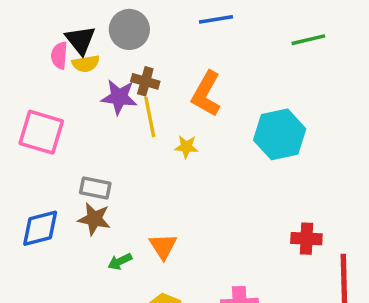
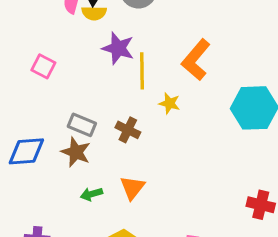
brown cross: (145, 81) -> (128, 130), moved
pink square: (41, 132) -> (43, 66), size x0.6

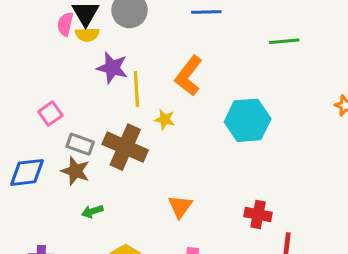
pink square: (43, 66) -> (50, 114), moved, turned 30
brown cross: (128, 130) -> (125, 147), size x1.8
orange triangle: (132, 188) -> (180, 206), moved

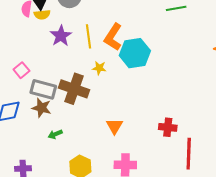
purple star: (112, 68) -> (61, 36), turned 30
yellow line: (136, 89) -> (89, 36), moved
cyan hexagon: (248, 120) -> (135, 53), moved
gray rectangle: (80, 144) -> (43, 89), size x1.4

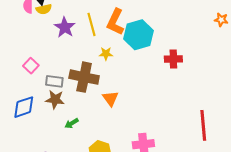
gray rectangle: (43, 89) -> (54, 81), size x0.7
orange triangle: (114, 126) -> (110, 98), moved
red cross: (168, 127) -> (173, 59), moved

